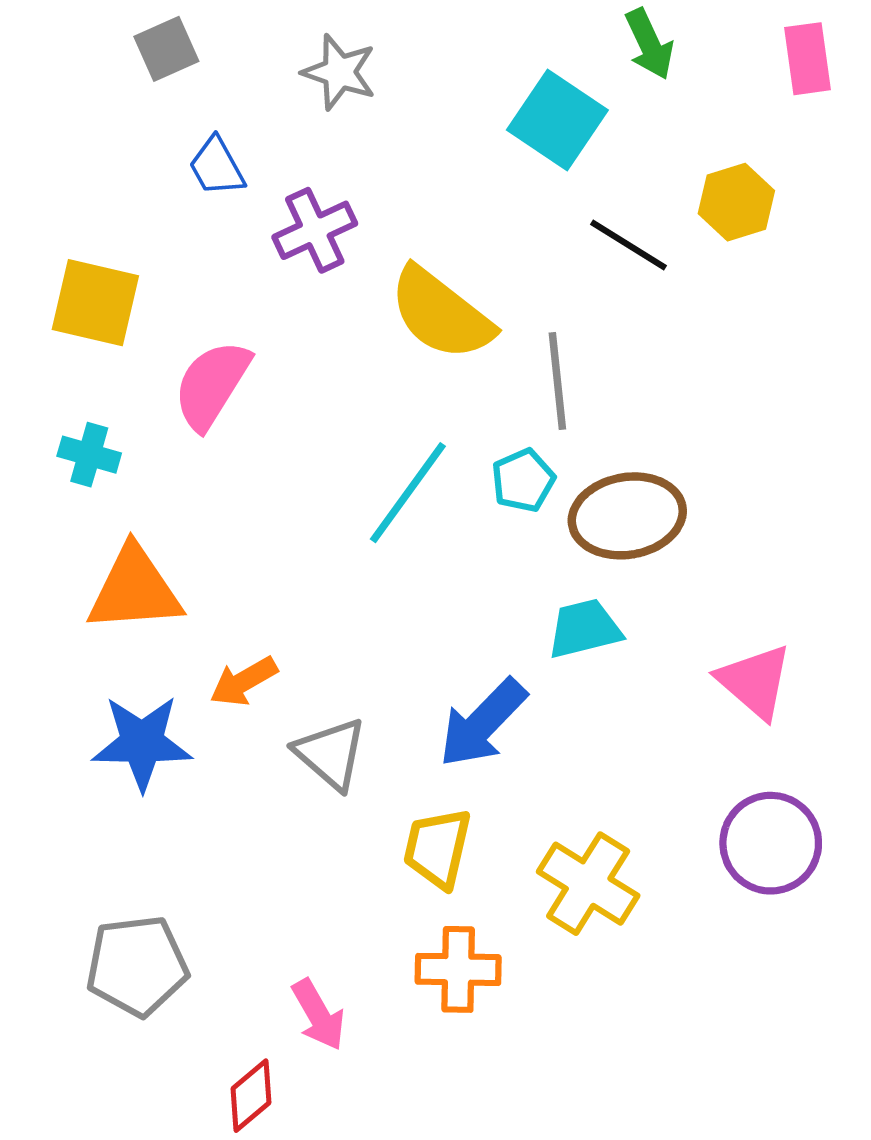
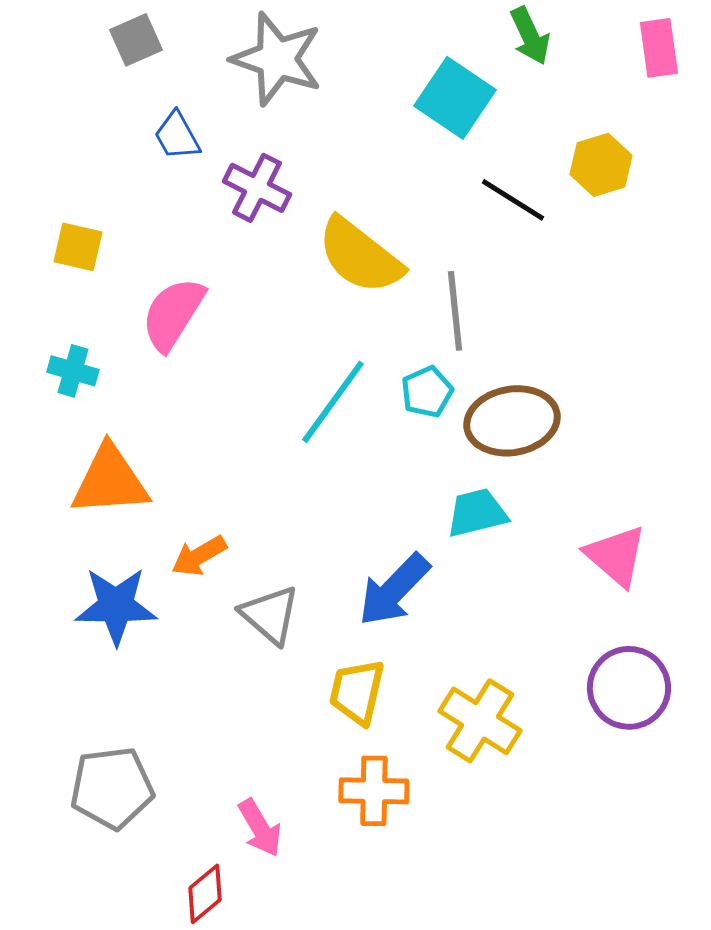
gray star: (339, 72) -> (277, 59), size x1.5
purple cross: (315, 230) -> (257, 188), turned -38
yellow square: (95, 303) -> (78, 247), size x0.7

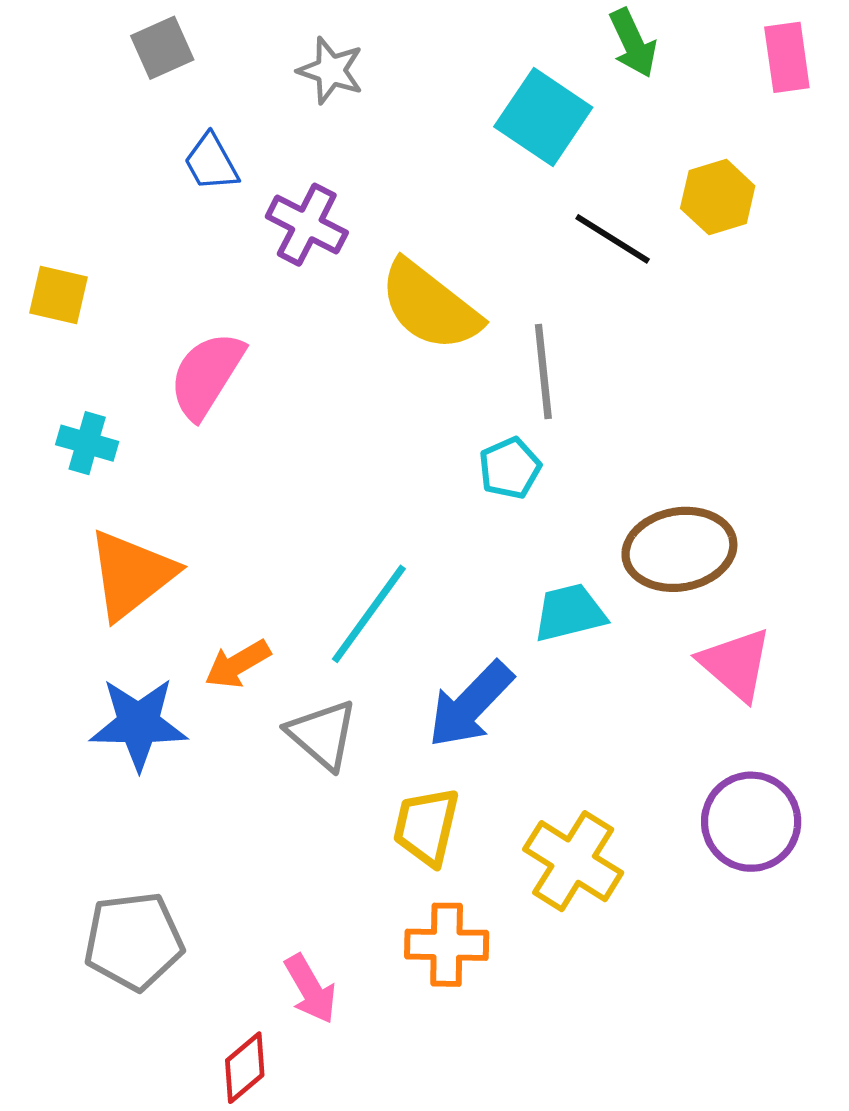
gray star: (277, 59) -> (331, 70), size x0.6
yellow square: (78, 247) -> (58, 295), moved
cyan line: (333, 402) -> (369, 614), moved
brown ellipse: (512, 421) -> (679, 549), moved
orange triangle: (110, 481) -> (131, 574), turned -34

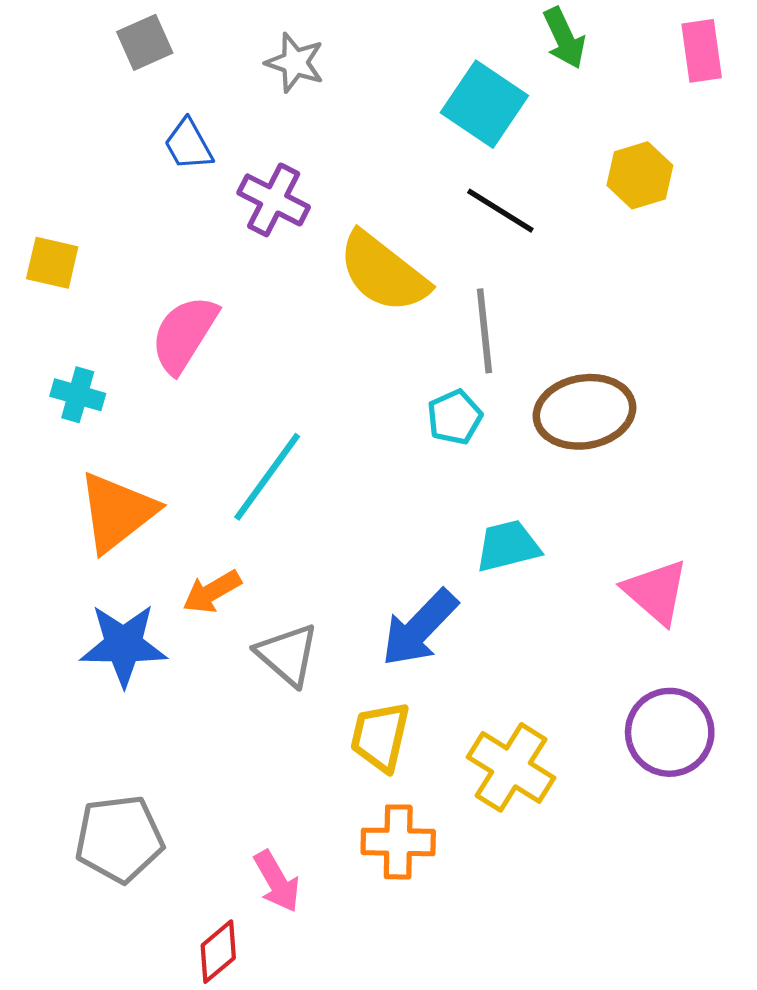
black line: (613, 239) -> (500, 211), moved
brown ellipse: (679, 549) -> (584, 412), moved
cyan line: (369, 614) -> (267, 477), moved

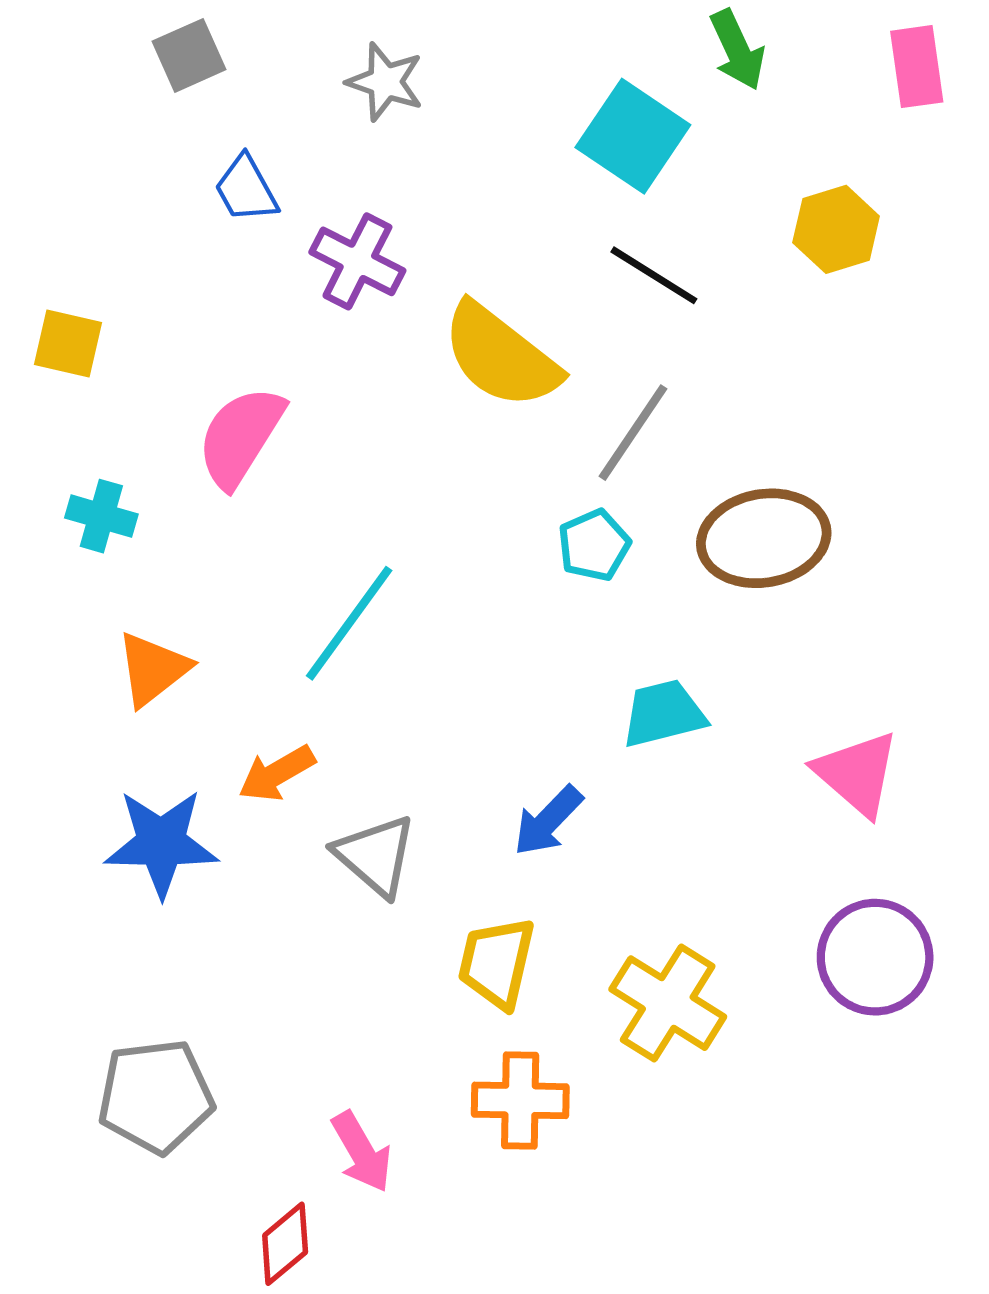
gray line: (484, 331) -> (633, 433), turned 40
orange triangle: (117, 512) -> (153, 669), size x0.7
blue arrow: (419, 628) -> (548, 821), size x0.7

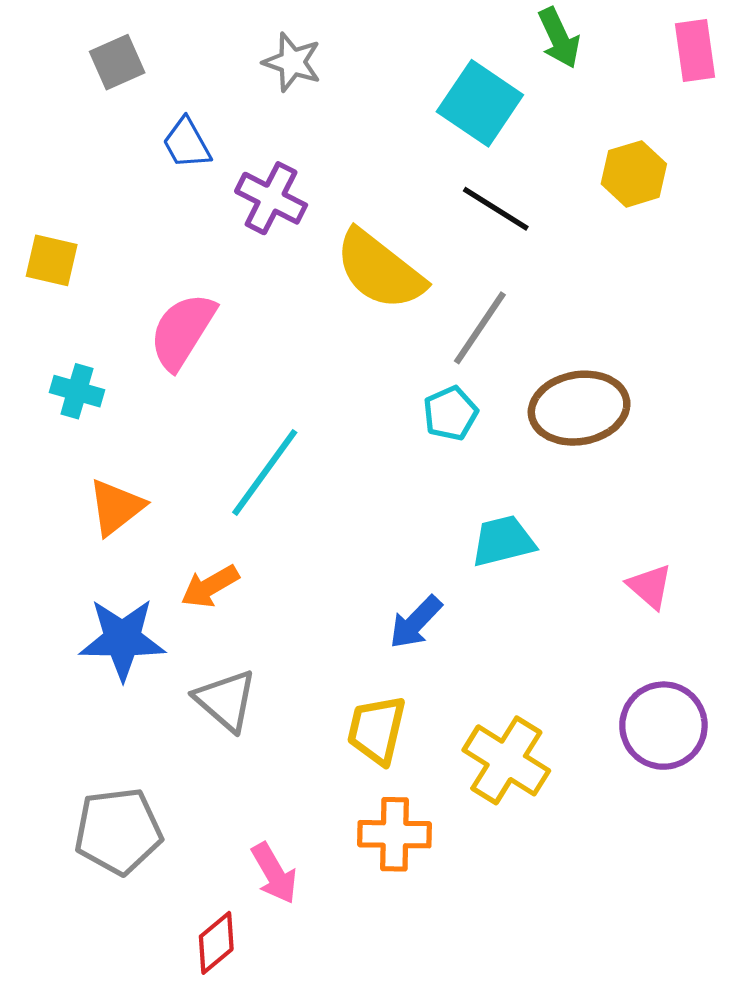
gray square: (189, 55) -> (117, 62), moved
pink triangle: (857, 773) -> (650, 586), size x0.7
gray triangle: (375, 856) -> (226, 700), moved

